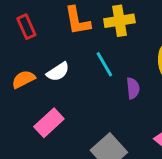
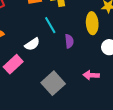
white semicircle: (58, 72) -> (32, 44), moved

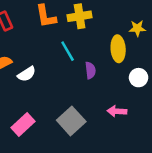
white semicircle: (32, 44) -> (27, 74), moved
pink rectangle: (13, 64) -> (23, 125), moved

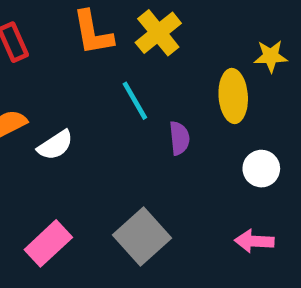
yellow cross: (80, 16) -> (158, 33), turned -30
white circle: (139, 78) -> (261, 169), moved
pink arrow: (117, 111) -> (254, 241), moved

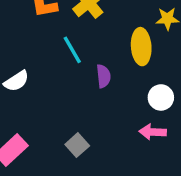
gray square: (142, 236) -> (77, 145), size x0.6
pink arrow: (254, 241) -> (153, 132), moved

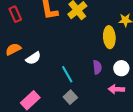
cyan line: (72, 50) -> (67, 74), moved
purple semicircle: (103, 76) -> (97, 67), moved

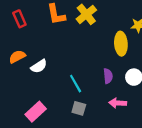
pink arrow: (116, 89) -> (118, 103), moved
gray square: (70, 97) -> (79, 108), turned -32

